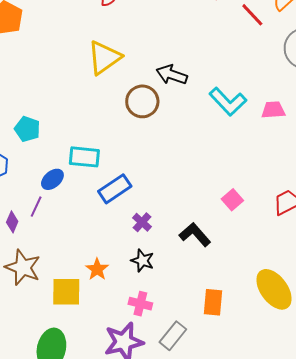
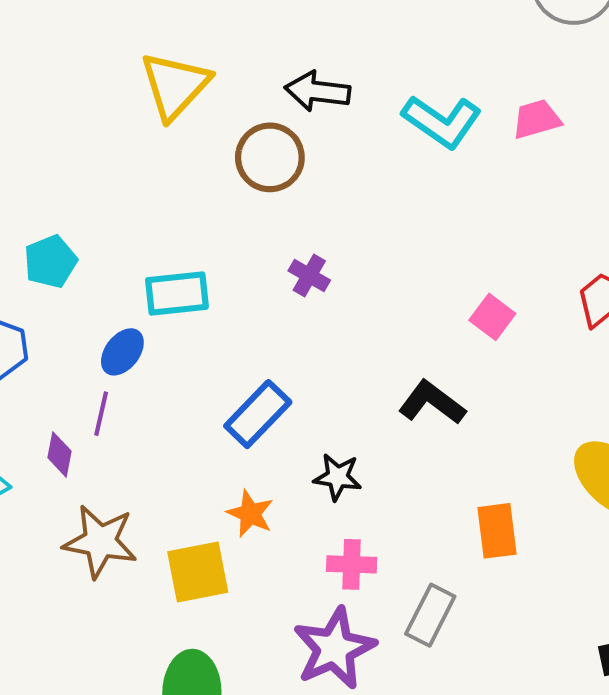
cyan pentagon: (27, 129) -> (50, 262), turned -30
blue rectangle: (115, 189) -> (258, 414), moved
purple cross: (142, 222) -> (309, 275), moved

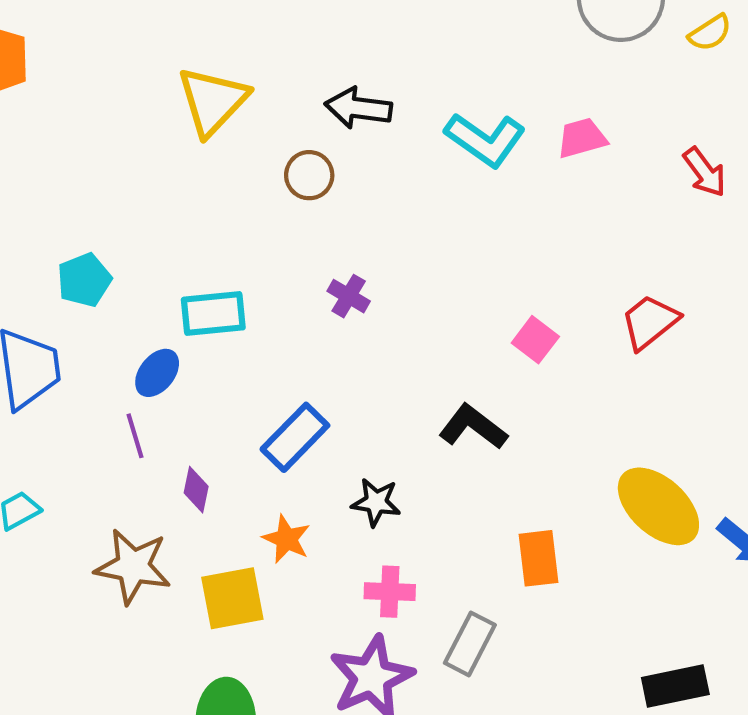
brown circle: (270, 157) -> (309, 175), size x0.7
purple line: (101, 414) -> (135, 436), turned -30
purple diamond: (59, 454) -> (196, 490), moved

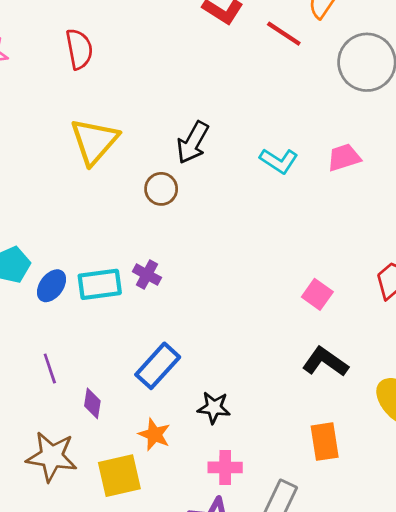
black arrow: (358, 108) -> (193, 142), turned -66
cyan L-shape: (485, 140) -> (279, 161), size x0.7
purple cross: (349, 296) -> (147, 275), moved
blue ellipse: (157, 373) -> (52, 286), moved
black L-shape: (473, 427) -> (325, 362), moved

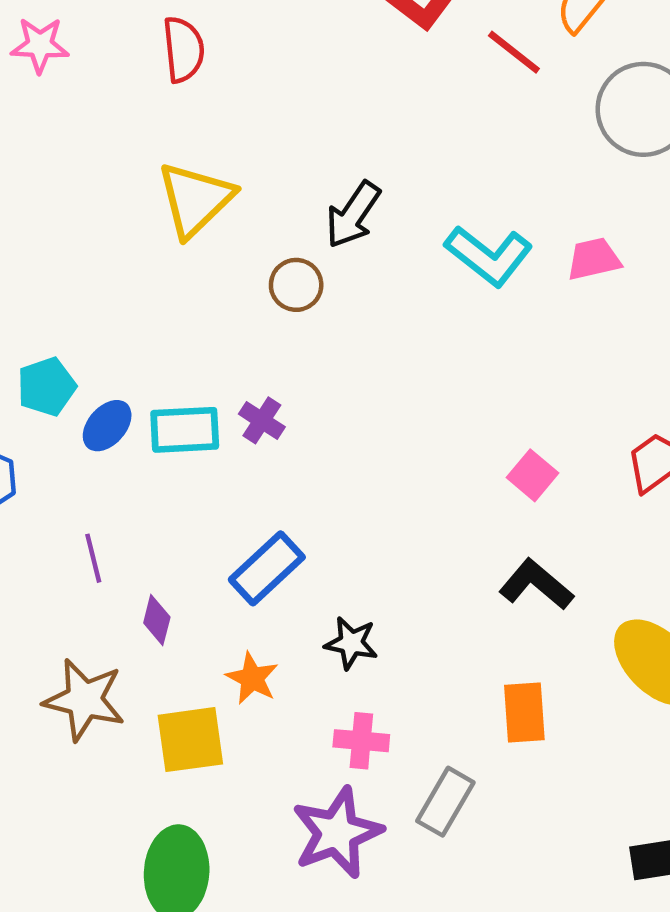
cyan L-shape: (279, 161) -> (489, 256), size x1.4

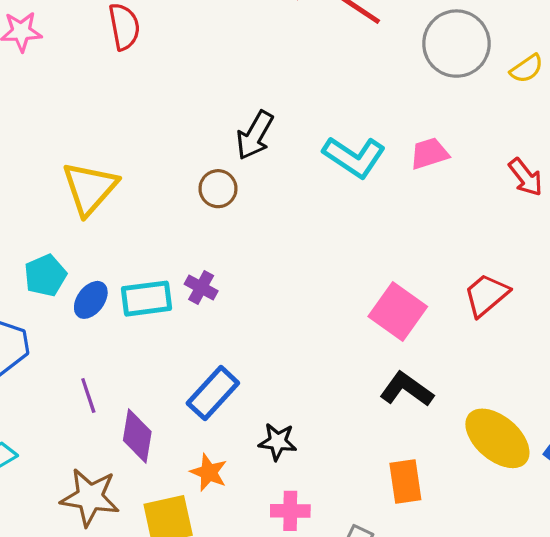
yellow triangle: (195, 199) -> (90, 188), moved
pink square: (533, 475) -> (398, 311), size x1.6
purple diamond: (157, 620) -> (137, 436), size x1.5

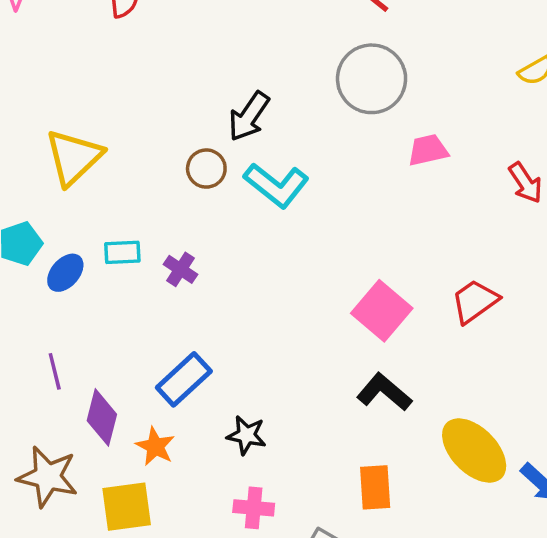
gray circle: (456, 44) -> (372, 79), moved
cyan L-shape: (354, 157) -> (276, 185), moved
cyan rectangle: (147, 299) -> (122, 252), moved, size x0.7
orange star: (209, 472) -> (155, 446), moved

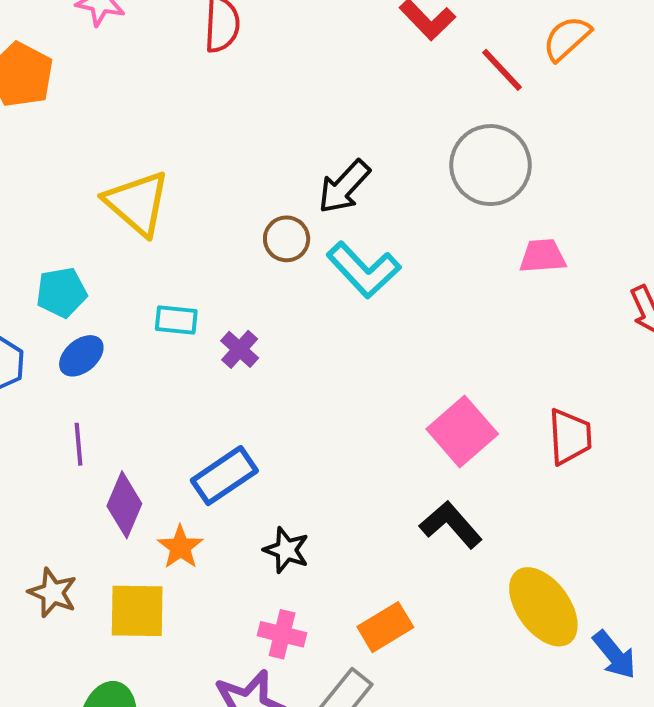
yellow triangle: (74, 157) -> (137, 203), turned -44
blue ellipse: (65, 273) -> (81, 356), moved
red trapezoid: (475, 301) -> (570, 437), turned 114
brown star: (48, 477) -> (53, 593), moved, size x0.7
orange rectangle: (375, 487) -> (385, 627), moved, turned 54

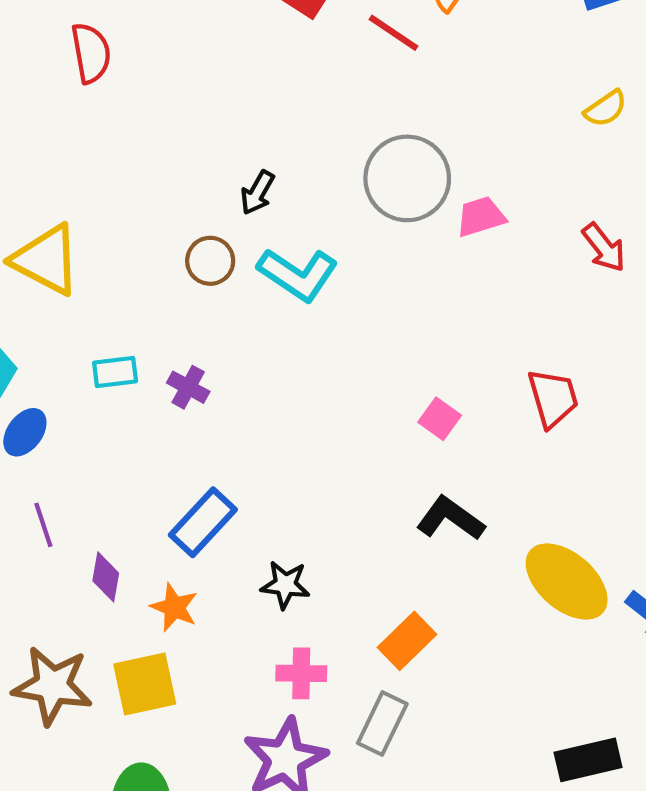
gray circle: (490, 165) -> (407, 178), moved
black arrow: (344, 187) -> (257, 193), size x0.7
pink square: (462, 431) -> (440, 419), size x0.6
purple diamond: (124, 505) -> (106, 577), size x0.7
brown star: (53, 593) -> (52, 686), size x1.5

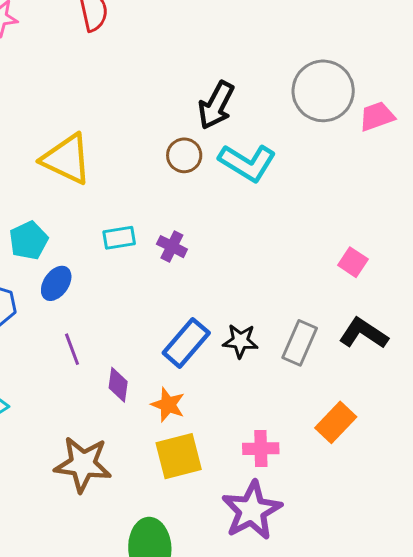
black arrow: (257, 193) -> (216, 105), size x1.5
black star: (285, 585) -> (240, 341), moved
yellow square: (145, 684) -> (179, 456), moved
gray rectangle: (382, 723) -> (300, 343), moved

